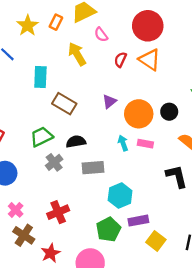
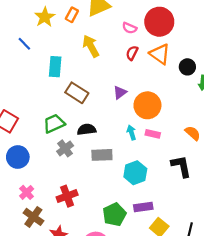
pink semicircle: (101, 35) -> (130, 28), moved, turned -32
black circle: (169, 112) -> (187, 67), moved
cyan hexagon: (120, 196) -> (135, 173), moved

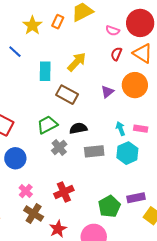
yellow arrow: (91, 46) -> (77, 62), moved, turned 75
orange circle: (147, 105) -> (135, 85), moved
cyan hexagon: (135, 173) -> (127, 153), moved

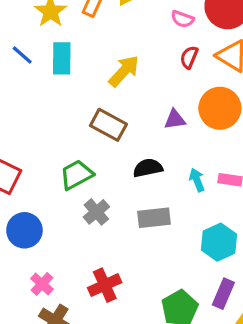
cyan rectangle: (45, 71) -> (62, 58), moved
purple triangle: (107, 92) -> (175, 119), turned 32
black semicircle: (78, 128) -> (148, 168), moved
cyan hexagon: (127, 153) -> (219, 242), moved
purple rectangle: (136, 198) -> (223, 294), turned -54

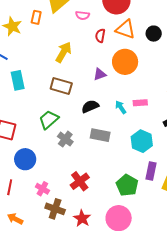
pink semicircle: (182, 19) -> (83, 15), moved
cyan rectangle: (62, 58) -> (18, 80), moved
gray rectangle: (154, 218) -> (100, 135), turned 30

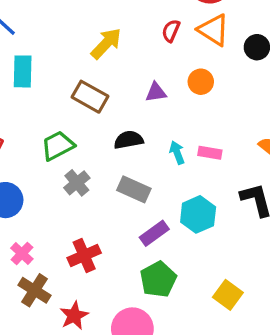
orange circle: (125, 62) -> (201, 82), size x0.6
purple rectangle: (151, 171) -> (154, 233), moved, turned 30

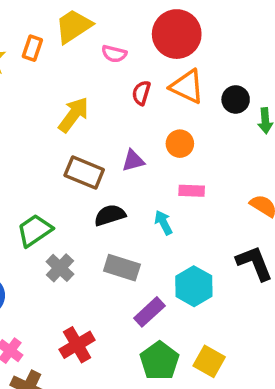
brown rectangle: (90, 97) -> (84, 173), moved
pink rectangle: (210, 153) -> (192, 191), moved
yellow square: (228, 295) -> (209, 361), moved

